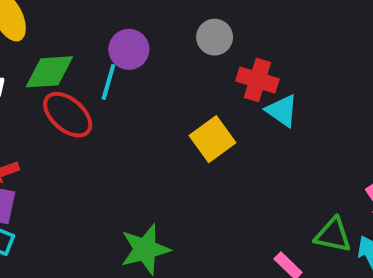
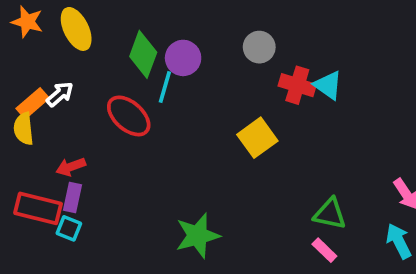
green diamond: (49, 72) -> (143, 54), moved, turned -66
cyan triangle: (282, 111) -> (328, 85), moved
green triangle: (333, 235) -> (330, 214), moved

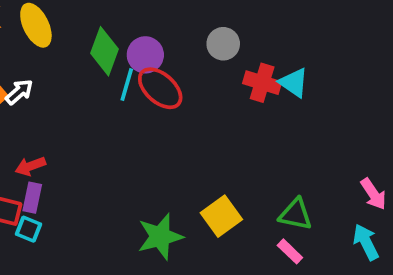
red ellipse: (129, 116) -> (160, 88), moved
yellow square: (257, 138) -> (221, 216), moved

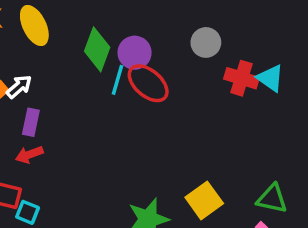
purple rectangle: (32, 198) -> (31, 122), moved

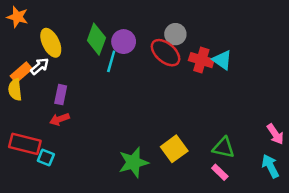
yellow ellipse: (34, 26) -> (51, 43), moved
red ellipse: (148, 83) -> (166, 53), moved
purple rectangle: (31, 122) -> (61, 95), moved
red arrow: (29, 155) -> (59, 119), moved

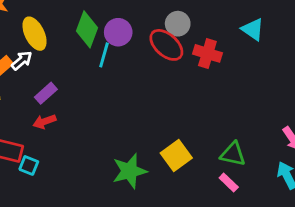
cyan triangle: (222, 60) -> (253, 29), moved
purple rectangle: (61, 95) -> (46, 93), turned 36

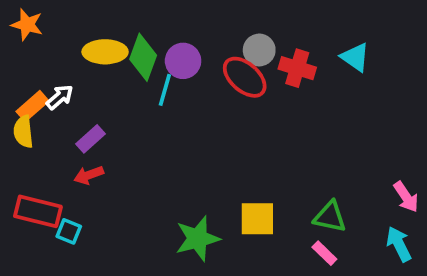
yellow ellipse: (35, 34) -> (105, 52), moved, turned -64
red cross: (207, 53) -> (297, 68), moved
yellow square: (176, 156) -> (257, 219), turned 36

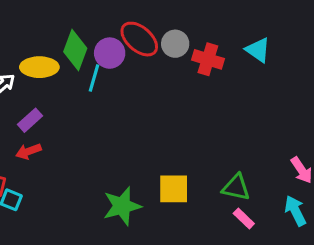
yellow ellipse: (105, 52) -> (39, 67), moved
red ellipse: (245, 77) -> (139, 39), moved
pink rectangle: (324, 253) -> (244, 219), moved

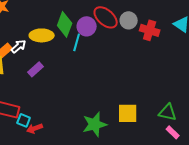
red arrow: (28, 151) -> (35, 128), moved

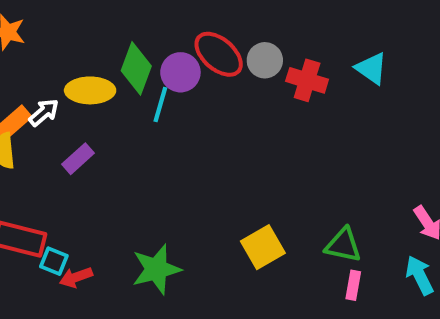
yellow square: (128, 113) -> (263, 247), turned -30
green star: (95, 124) -> (156, 269), moved
pink rectangle: (173, 132) -> (353, 285), turned 56

